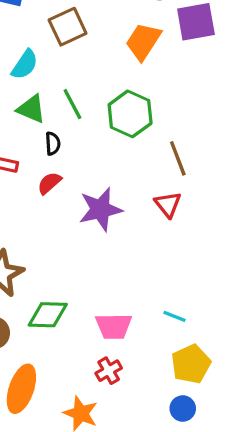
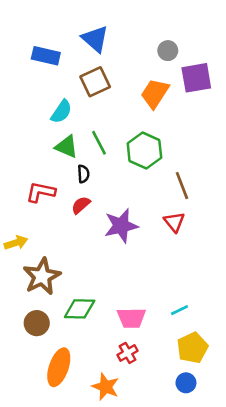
cyan line: (174, 316) -> (179, 310), turned -48

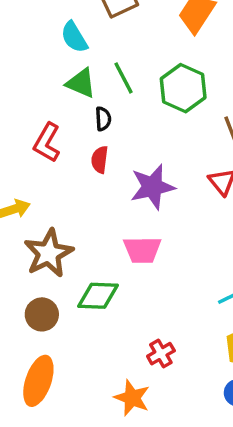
cyan semicircle: (61, 112) -> (74, 37), turned 115
red L-shape: (41, 192) -> (47, 143), turned -72
red semicircle: (81, 205) -> (100, 160), turned -42
pink trapezoid: (131, 318) -> (142, 250), moved
orange ellipse: (59, 367) -> (38, 381), moved

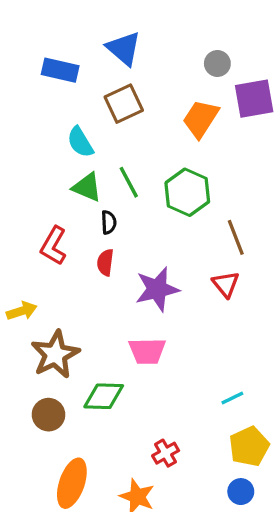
orange ellipse: (38, 381) -> (72, 483), moved

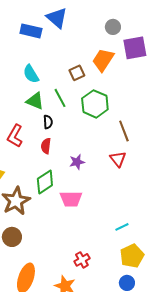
blue rectangle: (60, 70) -> (31, 31), moved
brown square: (124, 104) -> (77, 73), moved, size x0.7
purple star: (157, 289) -> (77, 162), size x0.6
green diamond: (104, 396) -> (45, 182), moved, turned -35

